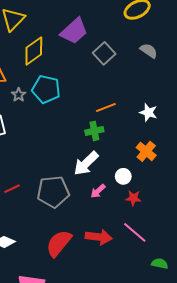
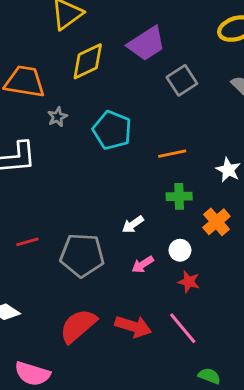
cyan pentagon: (46, 89) -> (112, 130), moved
green cross: (94, 131) -> (179, 196), moved
white arrow: (86, 163) -> (133, 224), size x0.6

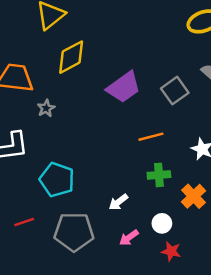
purple trapezoid: (146, 44) -> (124, 87), moved
gray square: (182, 80) -> (175, 91), moved
cyan pentagon: (112, 130) -> (57, 180), moved

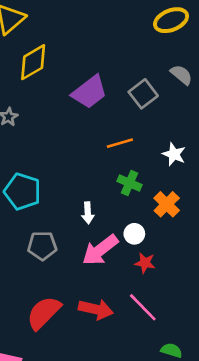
green cross: (159, 175) -> (130, 183), turned 30
white arrow: (118, 202) -> (88, 213), turned -54
gray pentagon: (74, 232) -> (42, 246), size x0.7
pink arrow: (129, 238) -> (100, 250), size x1.8

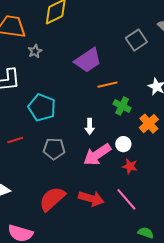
purple trapezoid: (89, 92) -> (88, 60), moved
orange line: (120, 143) -> (107, 85), moved

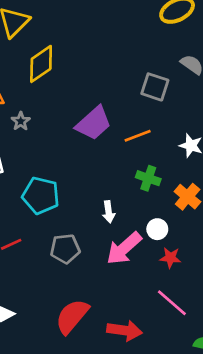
gray square: (136, 40) -> (155, 87), turned -30
orange line: (107, 85) -> (138, 136), moved
red arrow: (91, 199) -> (125, 330), moved

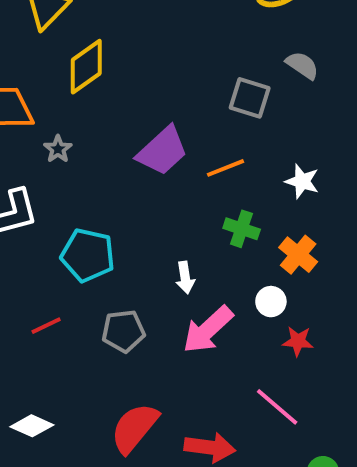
white circle: (157, 229) -> (271, 302), moved
red star: (170, 258) -> (298, 341), moved

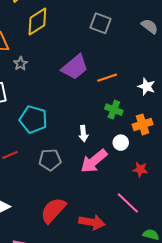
gray square: (250, 98) -> (101, 23), moved
orange cross: (298, 255) -> (143, 124), turned 30
white circle: (271, 302) -> (121, 143), moved

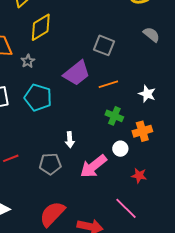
gray square: (101, 23) -> (104, 45), moved
gray star: (21, 64) -> (28, 61), moved
cyan pentagon: (33, 119) -> (38, 98), moved
white arrow: (83, 134) -> (70, 140), moved

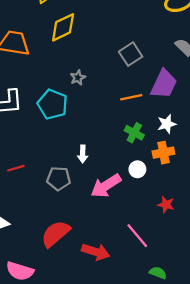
gray square: (104, 45) -> (131, 54), turned 30
gray star: (28, 61) -> (78, 78), moved
purple trapezoid: (77, 73) -> (164, 84), moved, turned -32
white star: (147, 94) -> (167, 124), moved, turned 30
red star: (139, 176) -> (166, 205), moved

